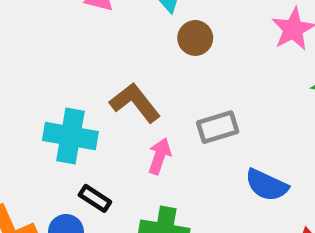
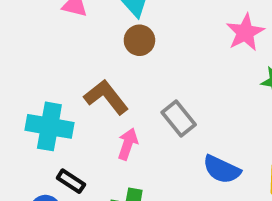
brown circle: (195, 38) -> (139, 40), moved
gray rectangle: (218, 127) -> (179, 119), turned 68

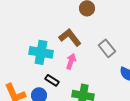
pink arrow: (128, 144) -> (71, 61), moved

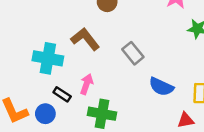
pink arrow: (71, 61) -> (87, 84), moved

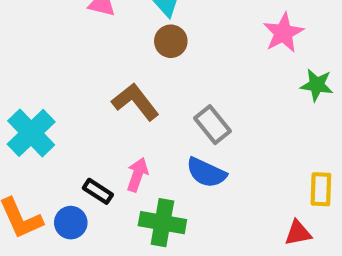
cyan cross: (48, 58) -> (31, 133), moved, turned 36
blue semicircle: (161, 87) -> (206, 173), moved

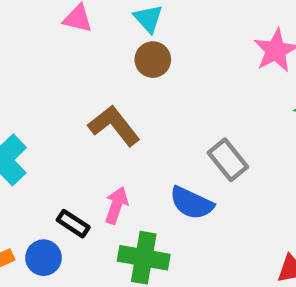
gray rectangle: (213, 125) -> (228, 160), moved

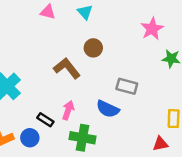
brown circle: (153, 60) -> (93, 48), moved
gray rectangle: (228, 160) -> (127, 86), turned -36

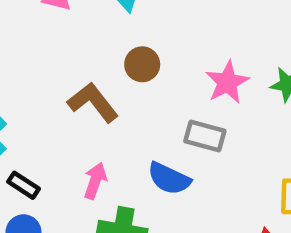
pink star: (152, 29) -> (227, 82), moved
black rectangle: (45, 120) -> (24, 185), moved

